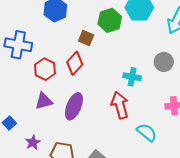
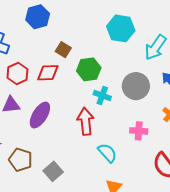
green hexagon: (110, 20) -> (89, 69), moved
gray circle: (164, 62) -> (136, 86), size x1.4
red diamond: (75, 63) -> (48, 73), turned 35

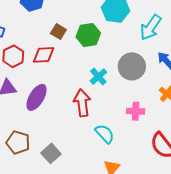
green hexagon: (89, 69) -> (88, 35), moved
cyan cross: (102, 95) -> (98, 77), turned 30

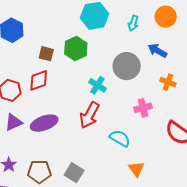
cyan arrow: (151, 27) -> (133, 23), size x0.6
purple ellipse: (37, 97) -> (44, 123), turned 56
red arrow: (82, 103) -> (89, 115), turned -128

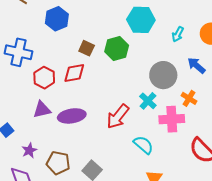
orange cross: (168, 82) -> (189, 98), moved
cyan cross: (97, 85) -> (148, 101), moved
pink cross: (143, 108) -> (172, 119), size x1.4

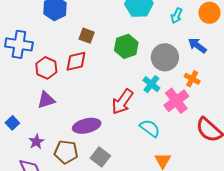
green hexagon: (117, 49) -> (126, 46), moved
purple ellipse: (72, 116) -> (87, 126), moved
pink cross: (172, 119) -> (176, 101), turned -30

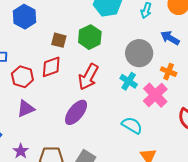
green hexagon: (126, 46) -> (90, 37), moved
red arrow: (122, 102) -> (88, 77), moved
purple ellipse: (87, 126) -> (76, 112), moved, turned -32

